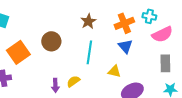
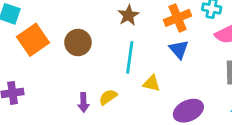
orange square: (18, 52) -> (33, 40), moved
yellow triangle: (114, 71) -> (152, 83), moved

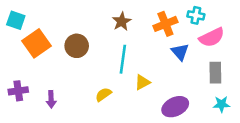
blue triangle: (179, 49) -> (180, 52), moved
yellow triangle: (152, 83) -> (142, 82), turned -42
purple arrow: (83, 102) -> (51, 99), moved

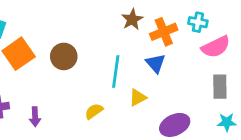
brown star: (122, 21) -> (132, 19), moved
blue triangle: (180, 52) -> (156, 63), moved

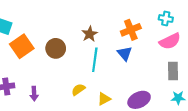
brown star: (132, 19) -> (90, 34), moved
cyan cross: (198, 22) -> (166, 19), moved
yellow triangle: (138, 98) -> (104, 99), moved

